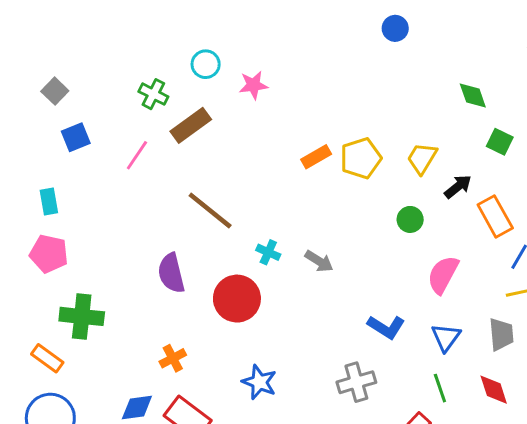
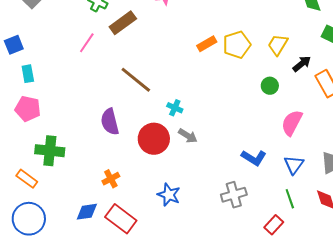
blue square: (76, 137) -> (14, 45), moved
gray arrow: (319, 261) -> (188, 136), moved

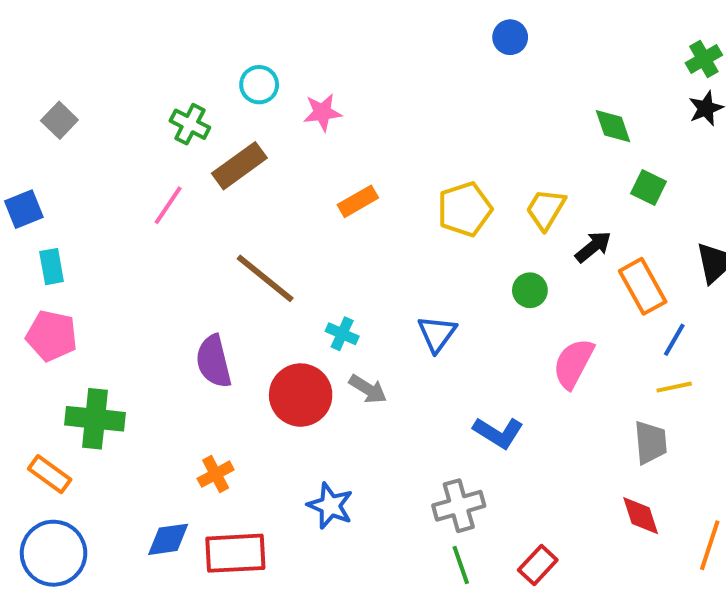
orange rectangle: (207, 44) -> (358, 201), moved
blue triangle: (294, 165) -> (437, 334), moved
green line: (290, 199) -> (461, 565), moved
red rectangle: (121, 219) -> (235, 553), turned -40

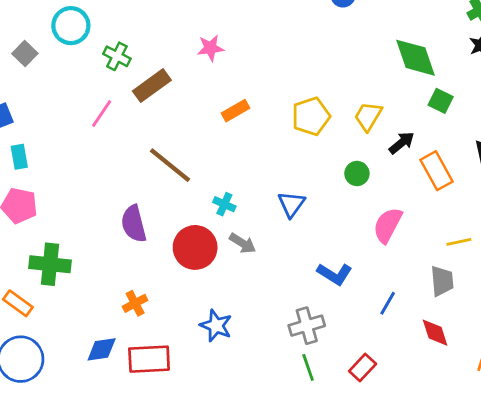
cyan circle: (259, 85) -> (71, 26), moved, size x1.4
green diamond: (613, 126) -> (416, 58), size x1.6
blue line: (674, 340) -> (388, 303), moved

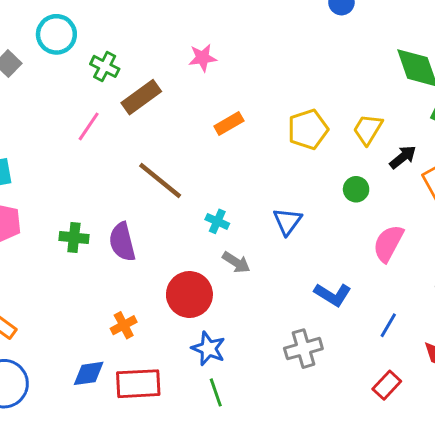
red circle: (195, 247) -> (189, 295), moved
green cross: (50, 264) -> (74, 238), moved, size x0.7
green line: (308, 367) -> (216, 392), moved
red rectangle: (363, 367) -> (387, 385), moved

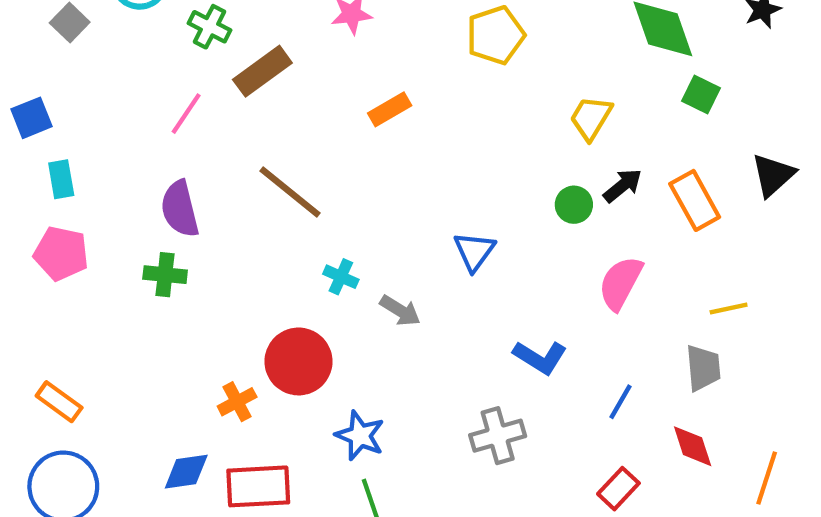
yellow pentagon: (308, 129) -> (496, 35), moved
black arrow: (403, 157) -> (623, 186), moved
cyan cross: (217, 221) -> (341, 277), moved
purple semicircle: (122, 242) -> (180, 209), moved
red circle: (189, 295) -> (298, 361), moved

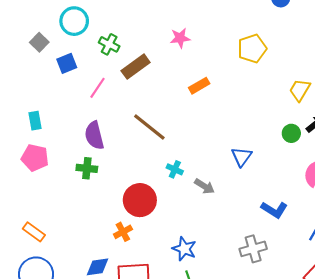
blue square: (32, 118) -> (67, 63), moved
red circle: (298, 361) -> (140, 200), moved

